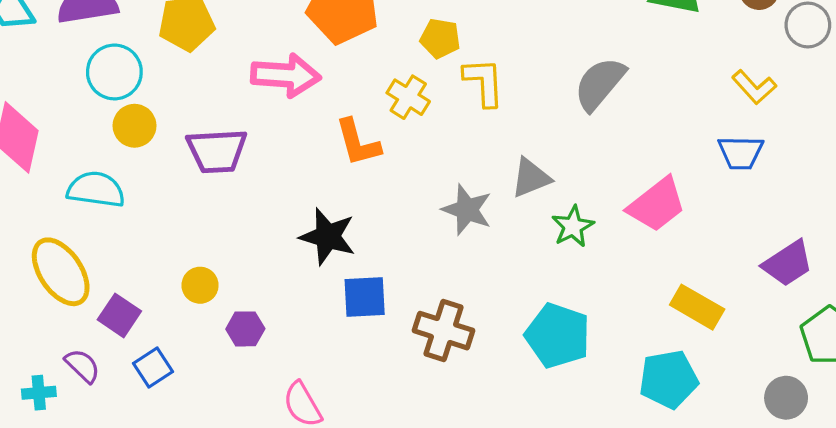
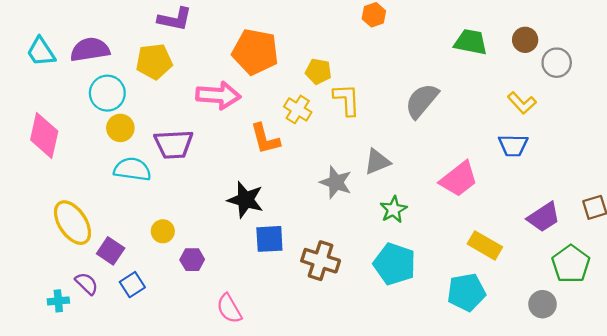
cyan semicircle: (96, 190) -> (132, 169), moved
green star: (573, 226) -> (393, 210), moved

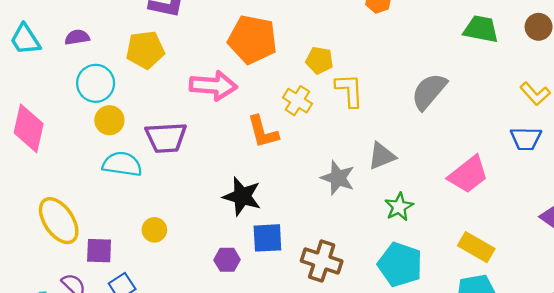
purple semicircle: (90, 50) -> (77, 37), size x0.6
yellow rectangle: (485, 245) -> (476, 247), moved
purple square: (111, 251) -> (99, 251), turned -32
purple hexagon: (192, 260) -> (227, 260), moved

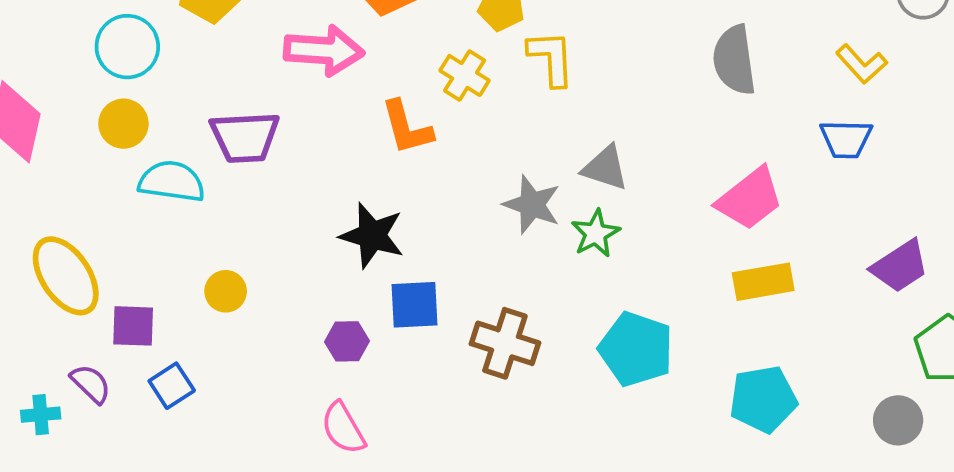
gray semicircle: (429, 91) -> (734, 60), moved, turned -48
yellow circle: (109, 120) -> (123, 124), moved
gray triangle: (382, 156) -> (605, 168), turned 40
green star: (399, 207) -> (596, 233), moved
yellow rectangle: (476, 247) -> (763, 282), moved, turned -40

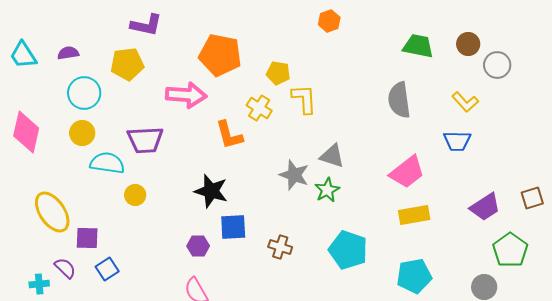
yellow circle: (226, 291) -> (135, 195), moved
brown cross: (505, 343) -> (280, 247), size x0.7

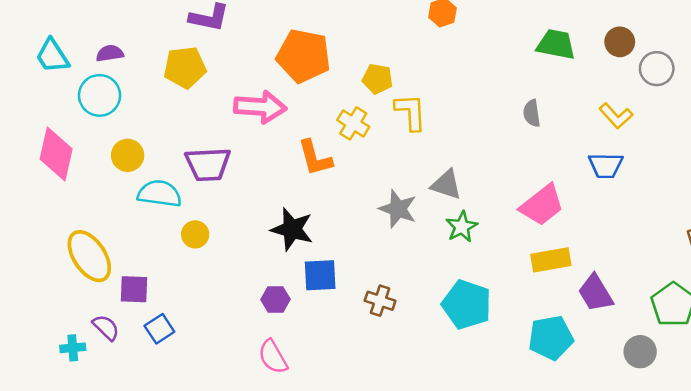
cyan circle: (84, 93) -> (100, 95), moved
gray semicircle: (399, 100) -> (532, 113), size x0.6
green star: (327, 190) -> (462, 227), moved
purple trapezoid: (485, 207) -> (596, 293), moved, turned 92

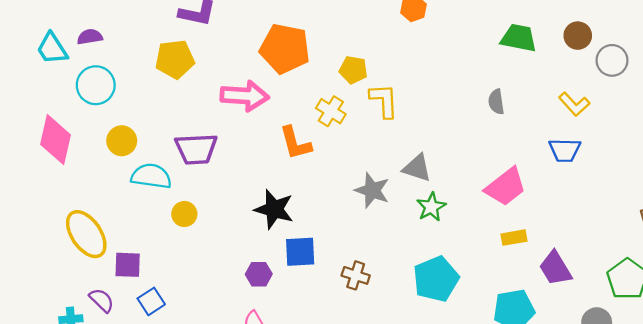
purple semicircle: (110, 53) -> (90, 37), moved
yellow rectangle: (551, 260) -> (514, 238), size x0.7
cyan pentagon: (467, 304) -> (436, 279), turned 30

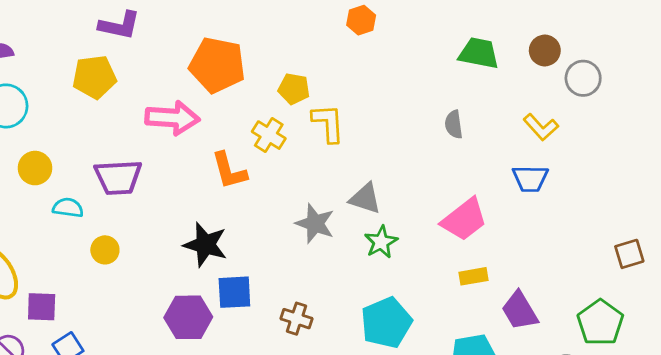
cyan semicircle: (151, 176) -> (68, 208), size x0.7
purple hexagon: (259, 274) -> (188, 317), size x1.6

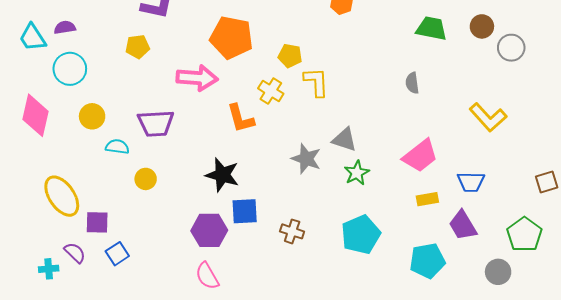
yellow pentagon: (94, 77) -> (138, 47), size x0.7
yellow L-shape: (541, 127) -> (488, 117), moved, size x1.4
blue trapezoid: (530, 179) -> (471, 182), moved

